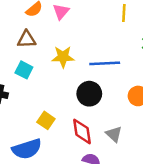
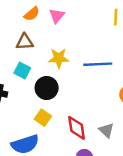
black circle: (89, 94) -> (47, 88), moved

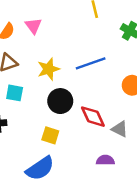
black circle: (47, 88) -> (60, 101), moved
red diamond: (77, 128) -> (93, 117), moved

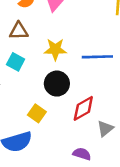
red diamond: (93, 117) -> (83, 108), turned 68
gray triangle: (120, 129) -> (105, 129), turned 36

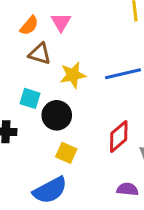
brown triangle: (19, 31) -> (40, 54), moved, turned 30
black circle: (57, 84) -> (57, 115), moved

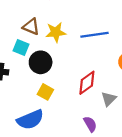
brown triangle: (40, 54) -> (31, 27), moved
purple semicircle: (128, 189) -> (90, 124), turned 49

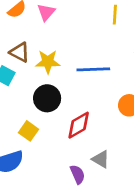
black circle: (41, 62) -> (47, 98), moved
gray triangle: (109, 99) -> (101, 159), moved, turned -49

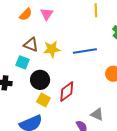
black circle: (47, 98) -> (40, 80), moved
red diamond: (79, 125) -> (67, 92), moved

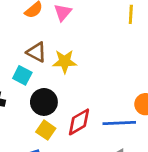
blue line: (85, 51) -> (119, 123), moved

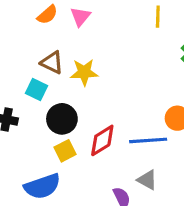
yellow square: (46, 130) -> (65, 151), turned 30

